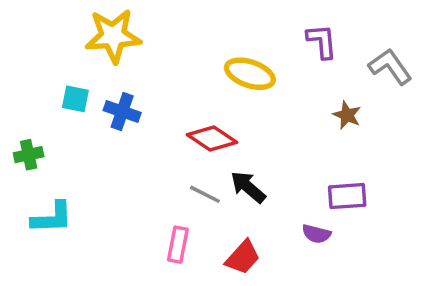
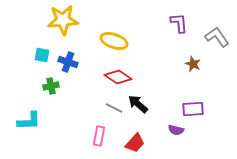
yellow ellipse: (250, 74) -> (114, 41), moved
green cross: (29, 155) -> (51, 86), moved

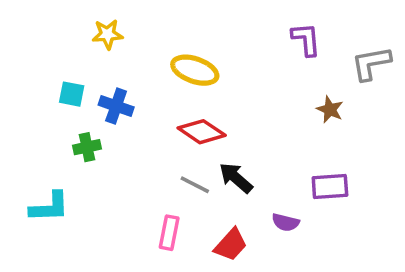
yellow star: (63, 20) -> (108, 34), size x0.6
gray L-shape: (217, 37) -> (371, 63), turned -65
purple semicircle: (176, 130) -> (285, 222), moved

